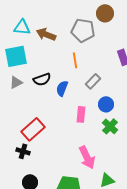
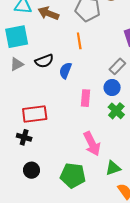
gray rectangle: (93, 81) -> (117, 66), moved
red rectangle: (33, 129) -> (35, 114), turned 35

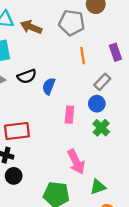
orange line: (79, 41) -> (83, 56), moved
black circle: (32, 170) -> (14, 176), moved

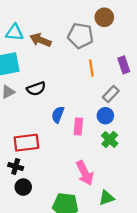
blue semicircle: (49, 86) -> (58, 115), moved

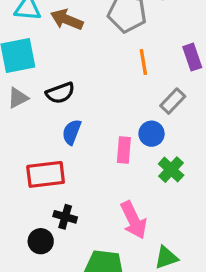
blue semicircle: (58, 115) -> (72, 132), moved
blue circle: (105, 116) -> (152, 134), moved
black cross: (16, 166) -> (65, 217), moved

